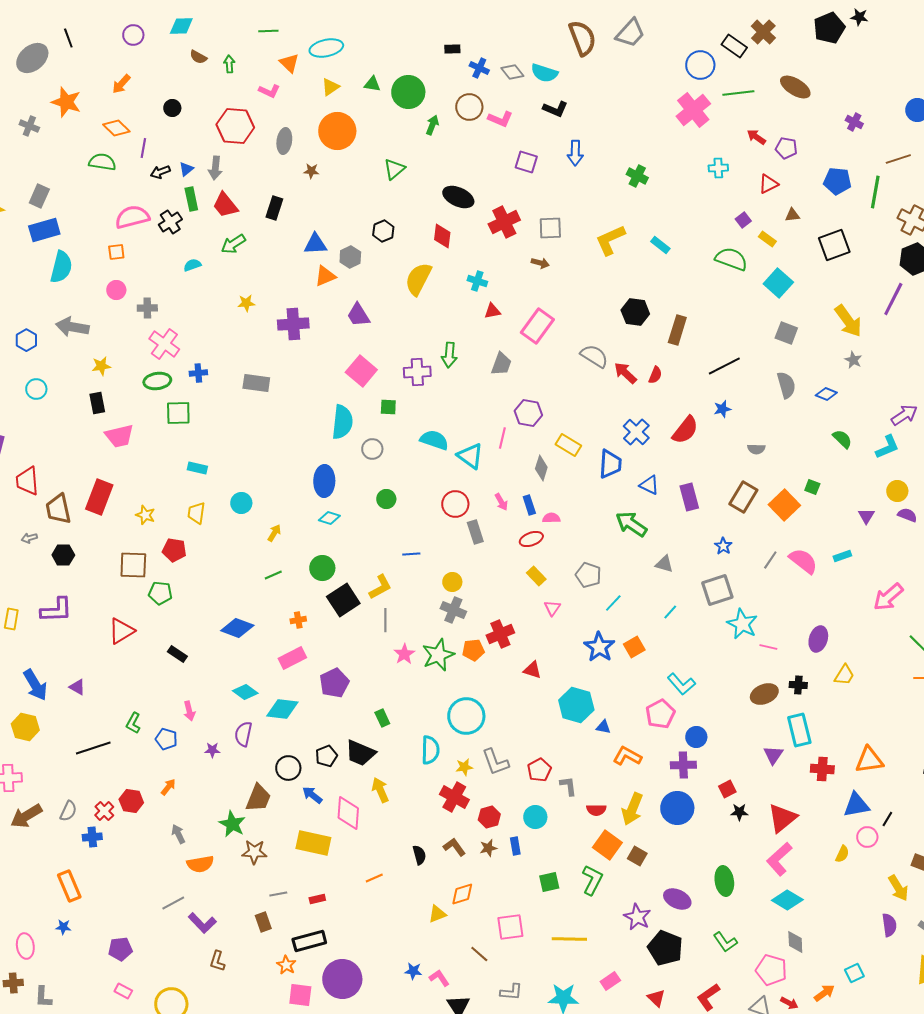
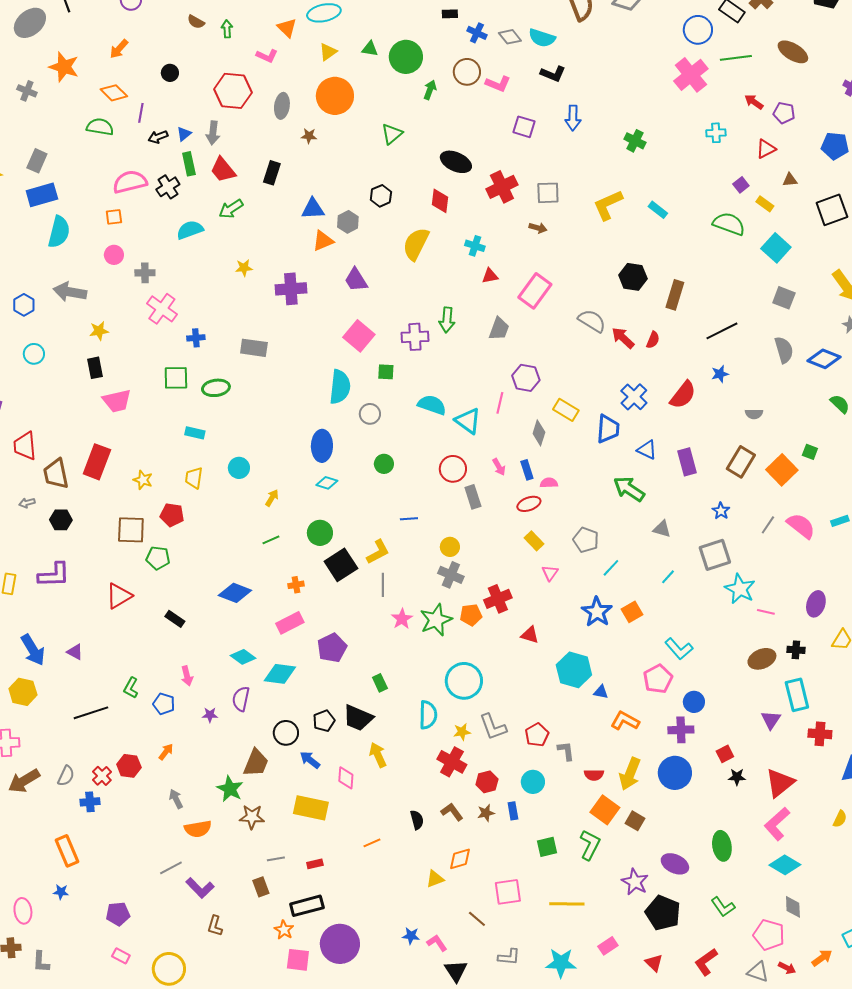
cyan semicircle: (192, 265) -> (190, 230), size x1.5
green ellipse: (157, 381) -> (216, 388), moved
blue diamond: (826, 394) -> (824, 359), size x1.5
pink diamond: (348, 813) -> (346, 778), size x0.7

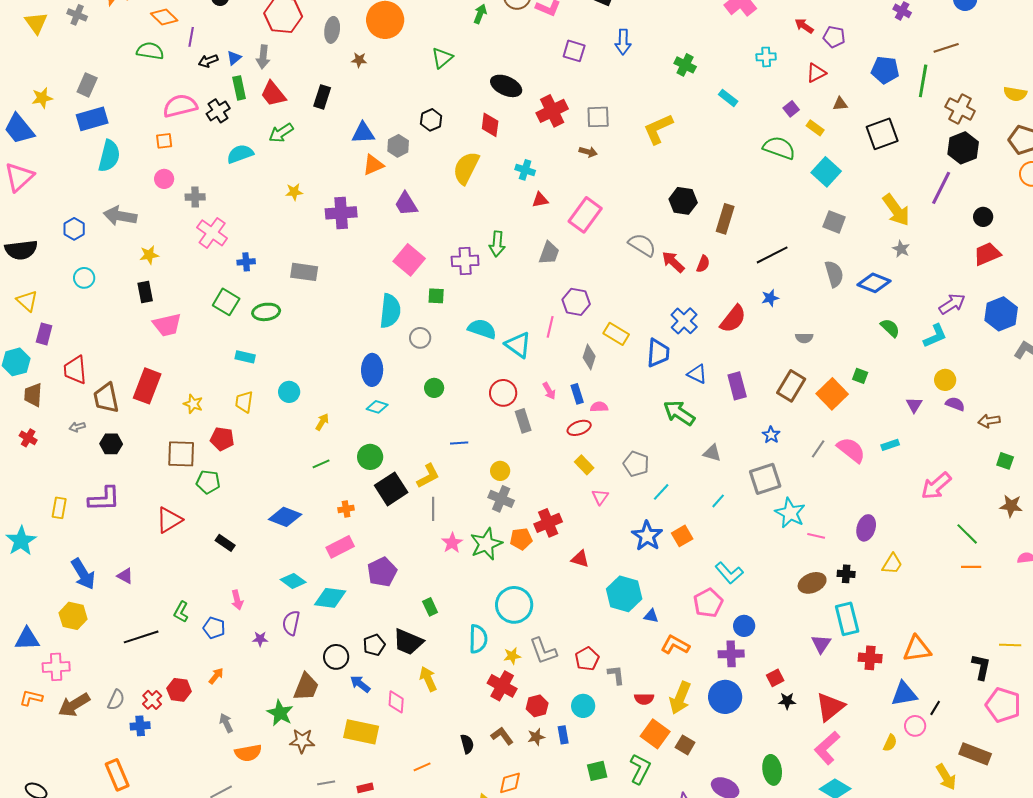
cyan rectangle: (658, 210) -> (728, 98), moved
green square: (176, 378) -> (226, 302), turned 32

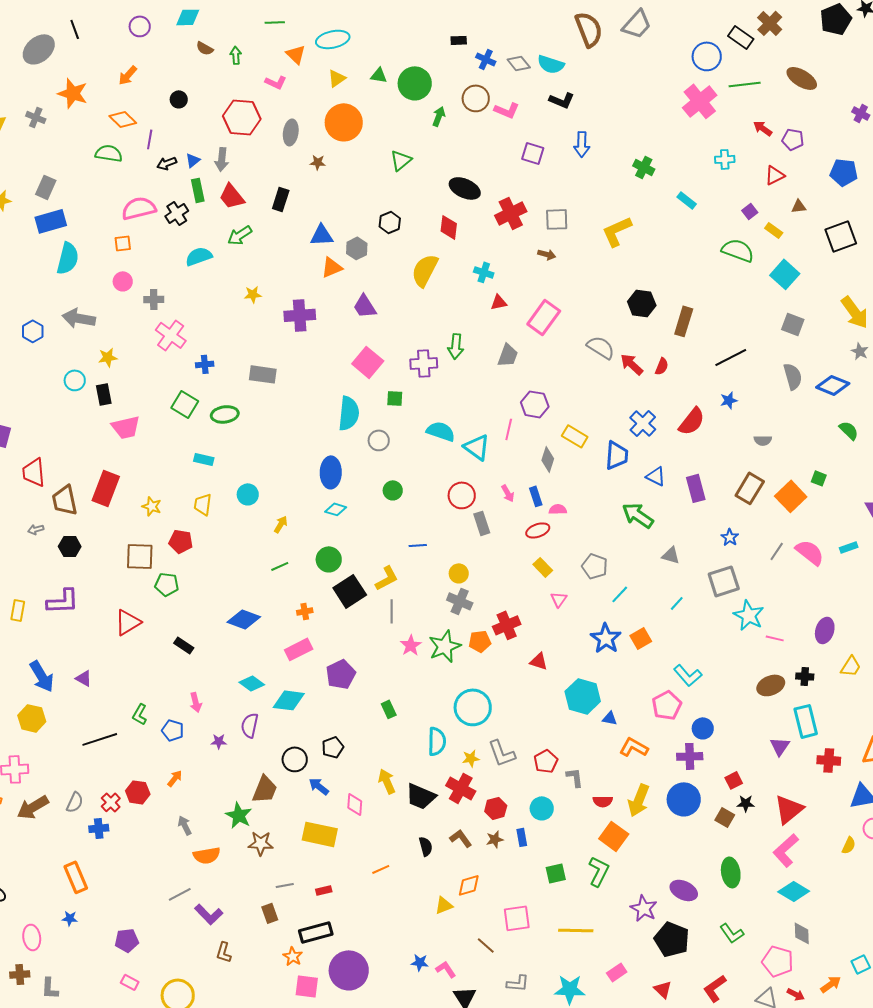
cyan circle: (84, 278) -> (75, 380), moved
black trapezoid: (408, 642) -> (421, 796), moved
brown square: (685, 745) -> (725, 817), moved

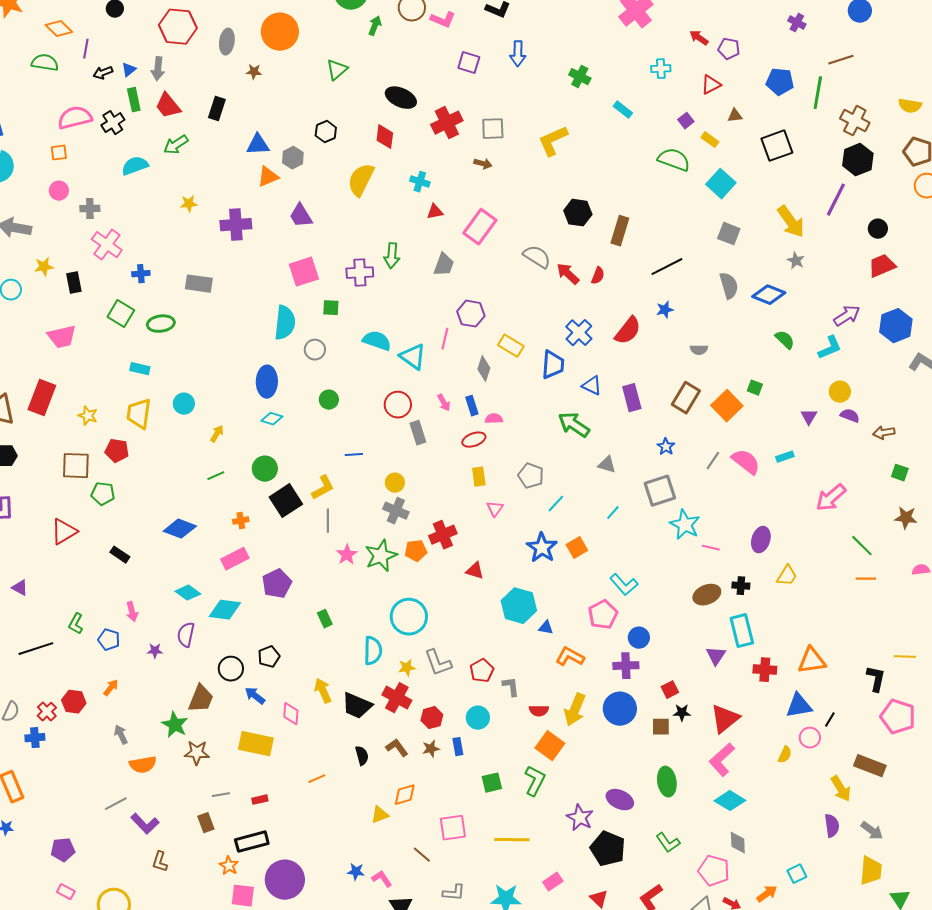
pink square: (368, 362) -> (304, 272), turned 32
black rectangle: (104, 394) -> (74, 283), moved
yellow trapezoid: (203, 504) -> (139, 414), size x1.4
yellow rectangle: (543, 567) -> (479, 477), turned 36
brown square: (725, 817) -> (661, 727), turned -30

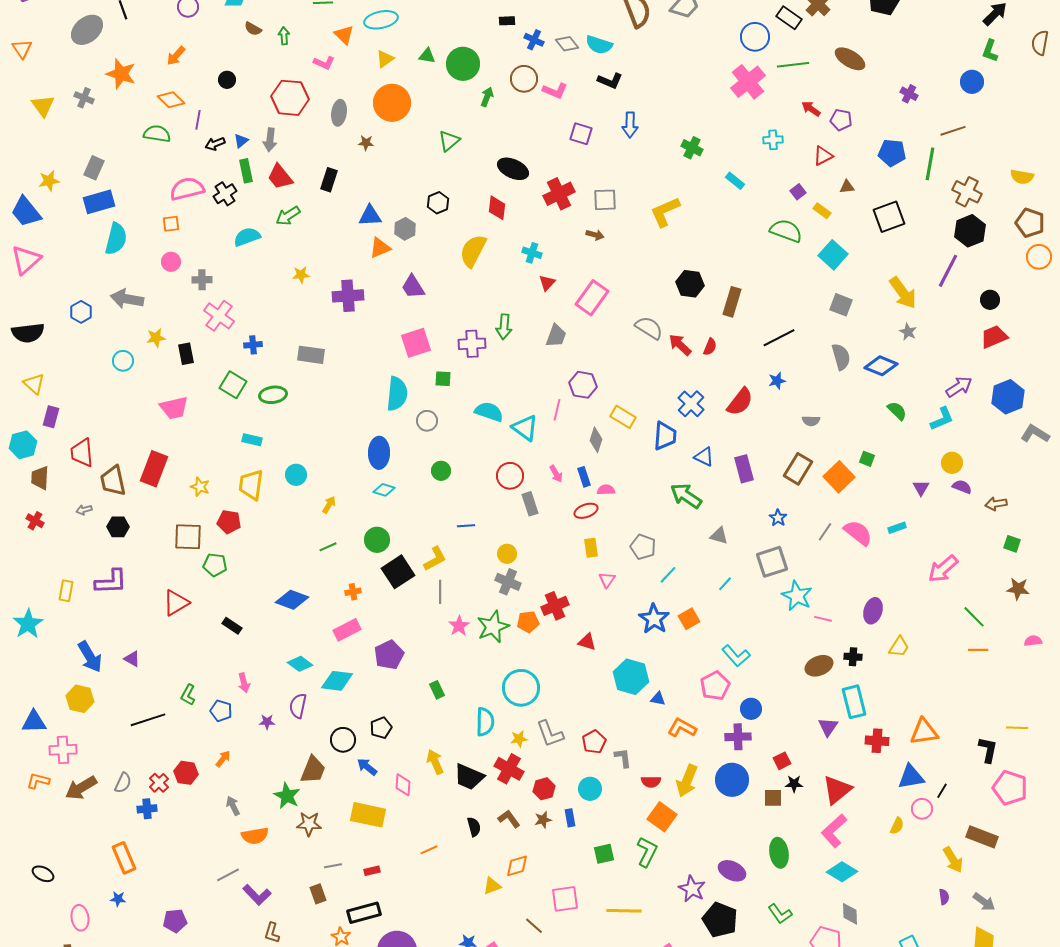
red triangle: (435, 212) -> (547, 283), turned -36
purple semicircle: (832, 826) -> (944, 897), size x0.7

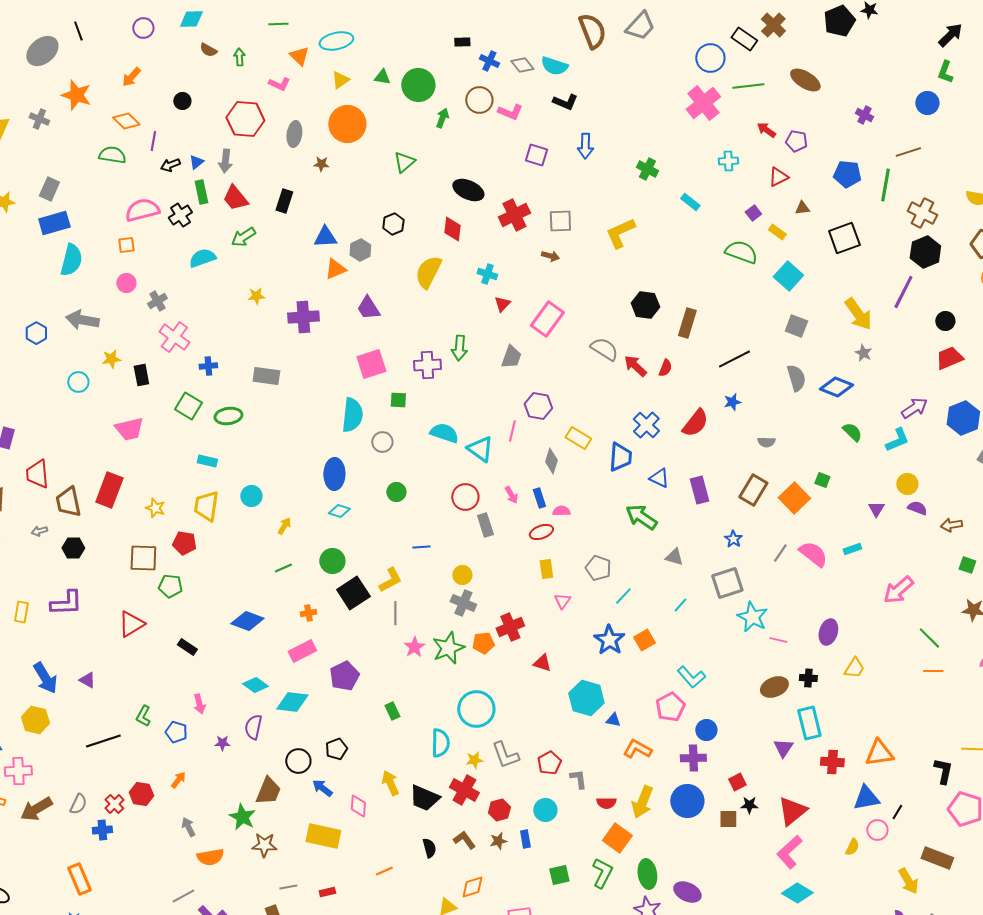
gray cross: (202, 280) -> (157, 301), turned -30
green ellipse: (779, 853) -> (647, 874), moved

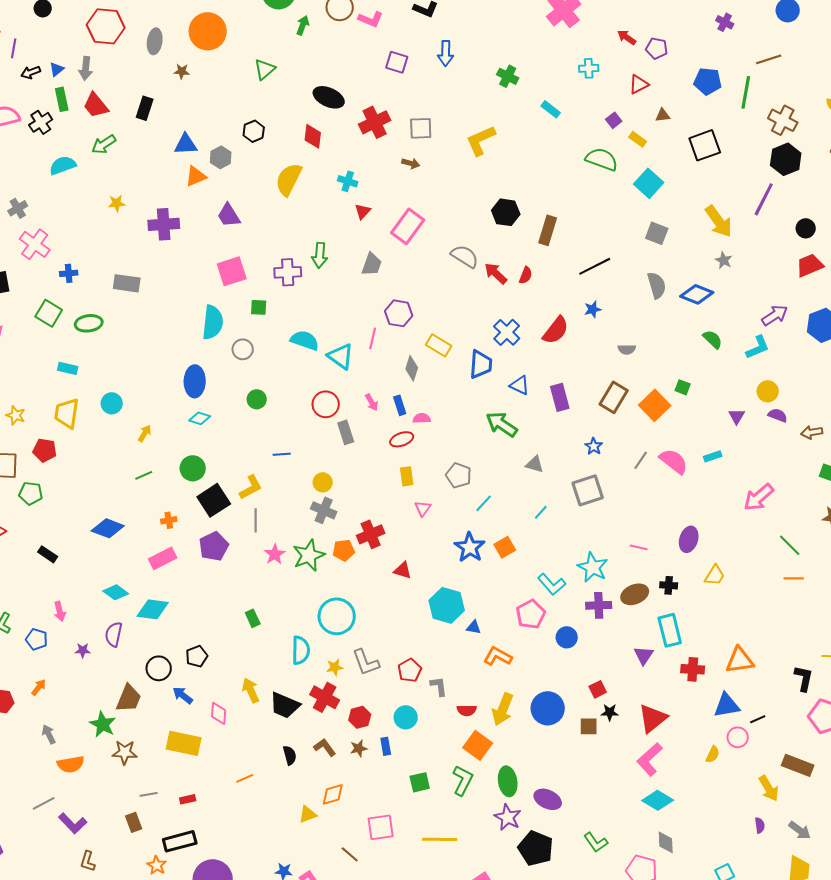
cyan star: (752, 617) -> (593, 567), moved
purple pentagon: (344, 676) -> (214, 546), moved
purple cross: (693, 758) -> (599, 605), moved
black line: (897, 812) -> (758, 719), turned 35

